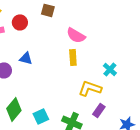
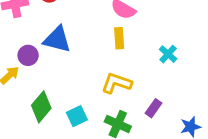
blue triangle: (26, 58) -> (57, 40), size x1.6
yellow L-shape: (90, 88) -> (117, 83), moved

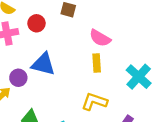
cyan cross: (168, 54) -> (139, 77), size x1.6

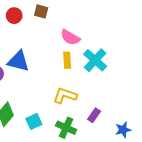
red circle: (36, 23) -> (14, 16), moved
cyan cross: (139, 77) -> (95, 60), moved

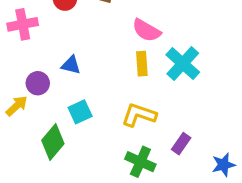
blue triangle: (18, 61) -> (71, 65), size x0.6
cyan square: (34, 121) -> (80, 112), moved

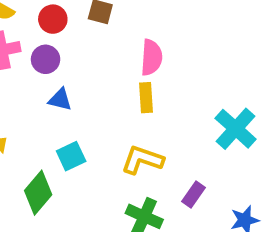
pink semicircle: (146, 30) -> (151, 57), turned -116
cyan cross: (183, 64) -> (236, 129), moved
purple circle: (38, 83) -> (46, 59), moved

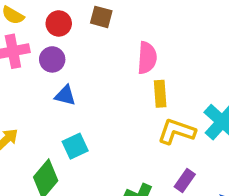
yellow rectangle: (146, 98) -> (160, 94), moved
yellow L-shape: (142, 160) -> (177, 131), moved

